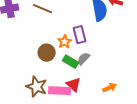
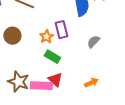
brown circle: (47, 53) -> (12, 36), moved
gray semicircle: (84, 59) -> (93, 42), moved

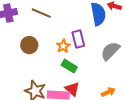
gray semicircle: (93, 42) -> (110, 51), size x1.5

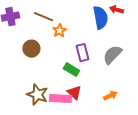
purple rectangle: (78, 39) -> (82, 53), moved
orange star: (63, 46) -> (59, 31), moved

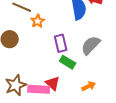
green rectangle: (71, 70) -> (68, 62), moved
brown star: (37, 95) -> (16, 85), turned 30

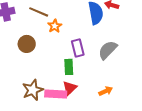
green rectangle: (68, 62) -> (69, 67), moved, turned 56
red triangle: (53, 83) -> (70, 88), turned 35

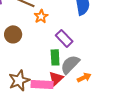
purple rectangle: (78, 48) -> (64, 38), turned -30
gray semicircle: (108, 50) -> (70, 64), moved
orange arrow: (106, 91) -> (84, 77), moved

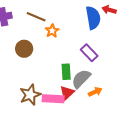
purple rectangle: (64, 38) -> (89, 53), moved

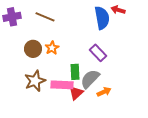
orange star: (52, 31) -> (52, 48), moved
brown star: (30, 95) -> (35, 81), moved
pink rectangle: (53, 99) -> (62, 85), moved

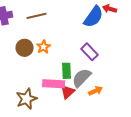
brown line: (45, 17) -> (37, 16), turned -36
blue semicircle: (102, 18) -> (94, 17), turned 45
brown star: (35, 81) -> (27, 99), moved

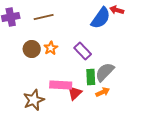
purple rectangle: (90, 52) -> (83, 51), moved
green rectangle: (67, 71) -> (91, 77), moved
gray semicircle: (82, 78) -> (105, 72), moved

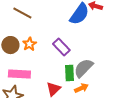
brown line: (44, 17) -> (22, 13), turned 42
pink rectangle: (61, 85) -> (19, 74), moved

